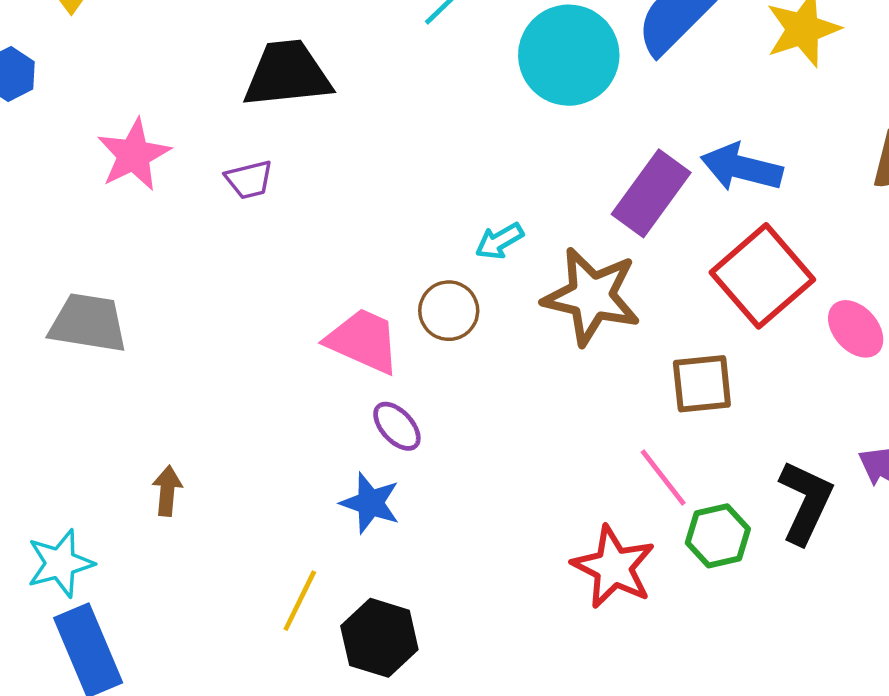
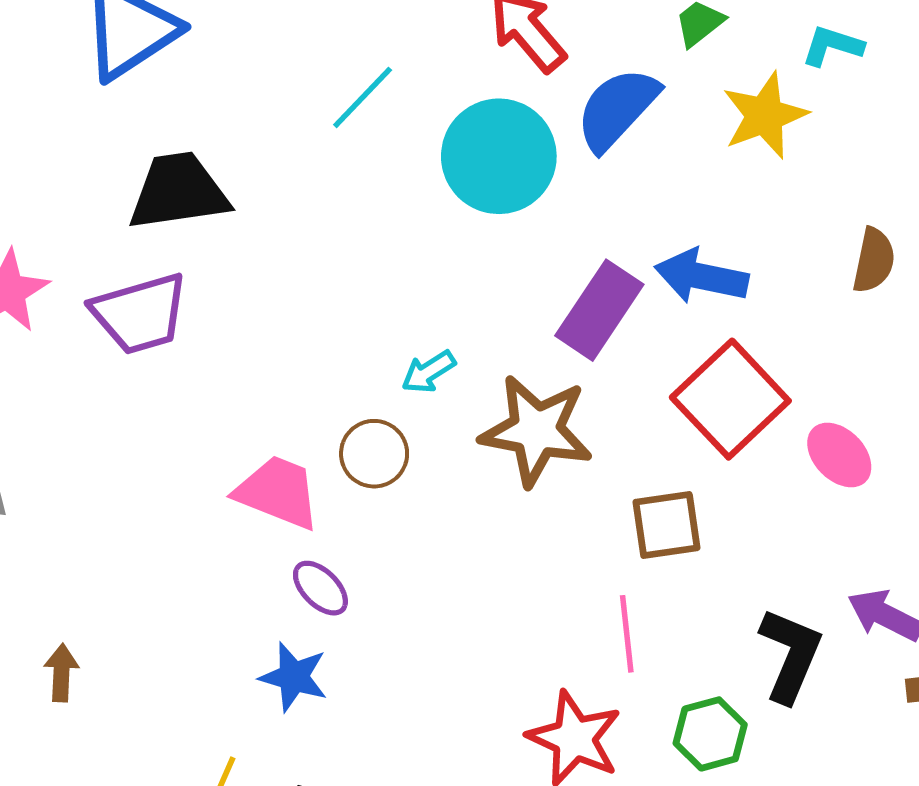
purple trapezoid: (249, 180) -> (140, 314), size x1.8
pink line: (663, 478) -> (627, 634), turned 34
green hexagon: (718, 536) -> (710, 734), moved

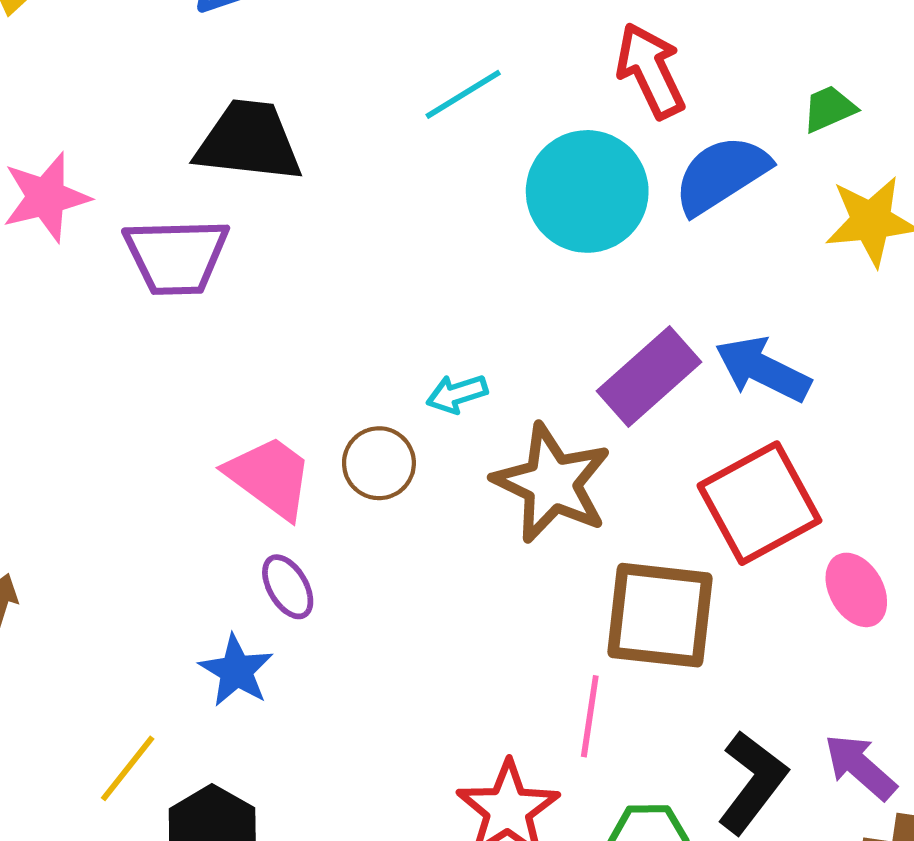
brown square: (666, 525) -> (660, 615), size x1.5

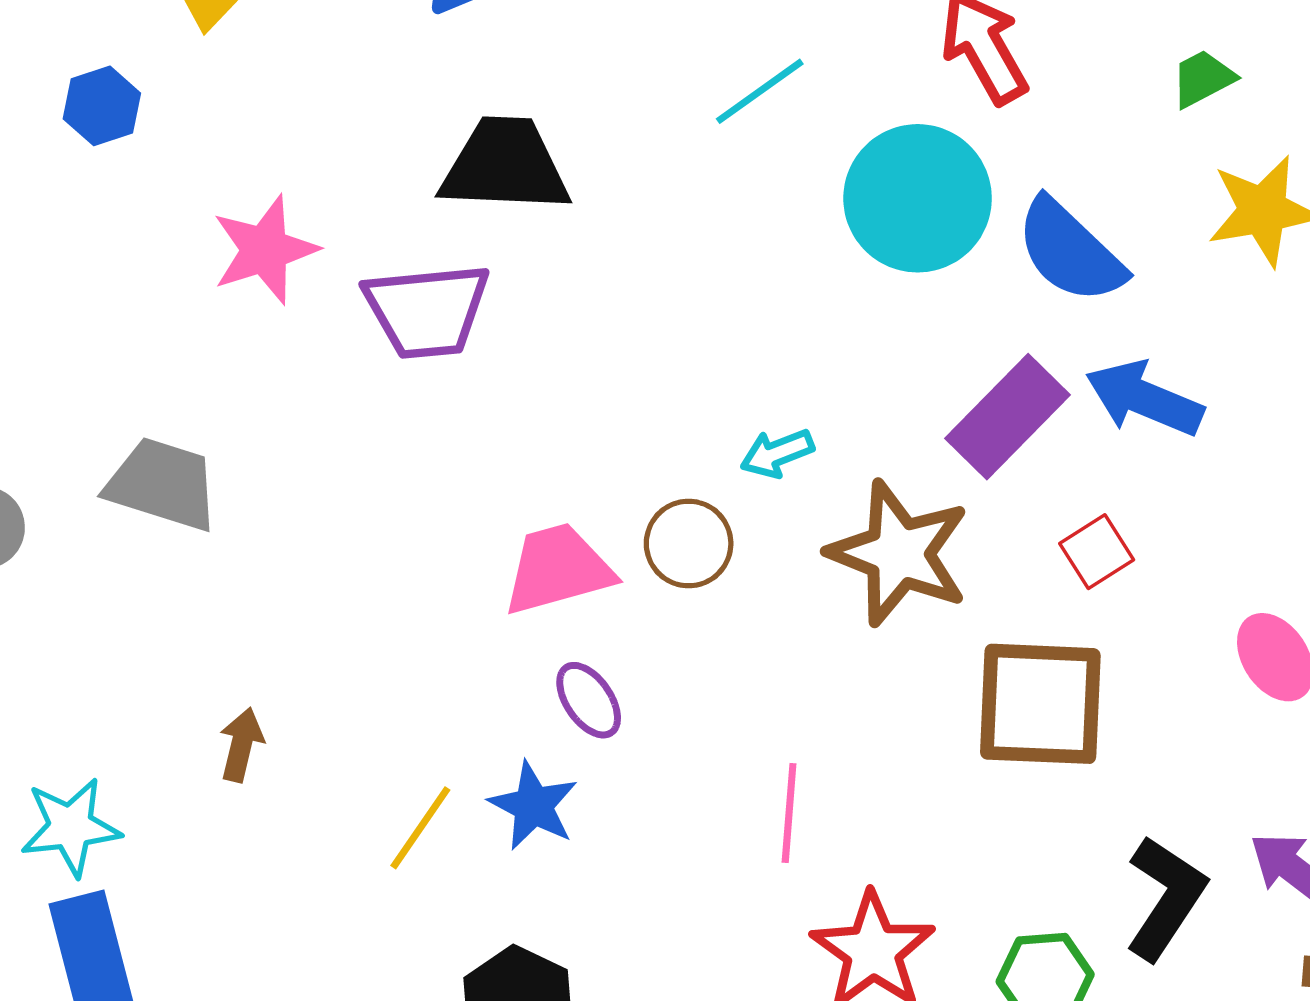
blue semicircle: (721, 175) -> (1070, 251), moved, turned -100
pink trapezoid: (270, 477) -> (558, 569), turned -48
red square: (759, 503) -> (1097, 552), moved, size x0.5
pink line: (590, 716) -> (789, 813), moved
yellow line: (128, 768) -> (420, 828), moved

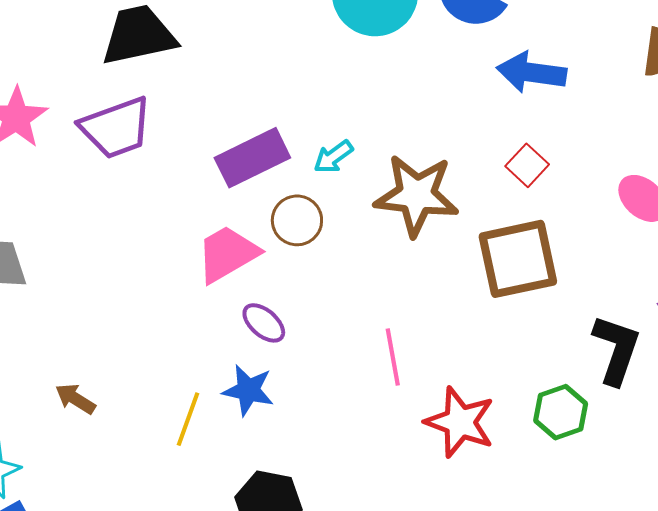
purple rectangle: (1007, 417) -> (252, 158), moved, turned 34
brown arrow: (241, 745) -> (75, 399), turned -57

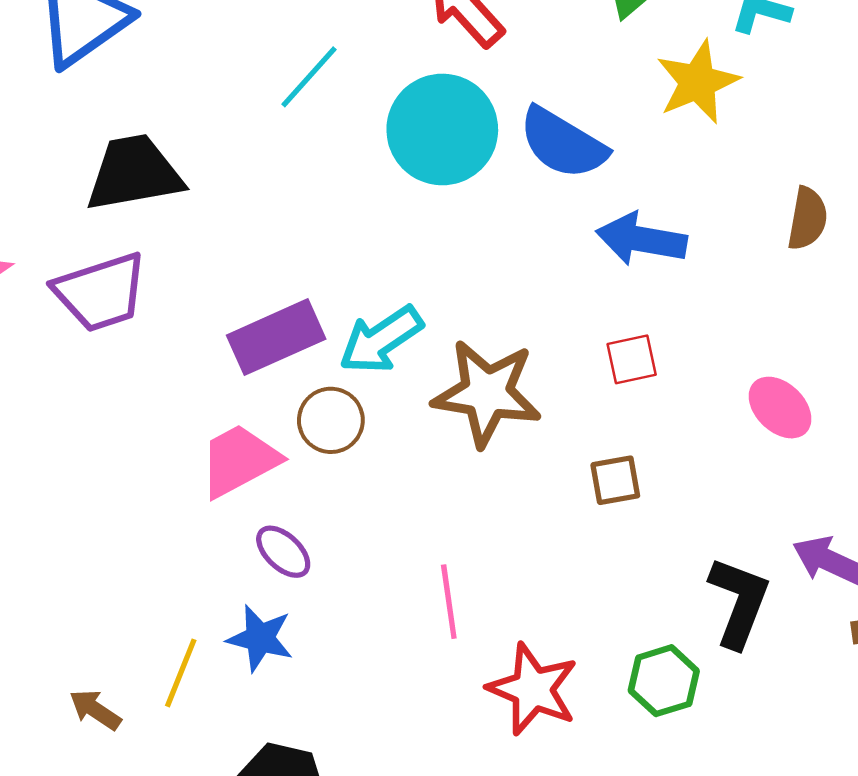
cyan arrow: (333, 157) -> (381, 340), size x1.6
red square: (527, 165) -> (632, 359), turned 33
brown square: (518, 259) -> (615, 480), size x0.5
brown arrow: (75, 399) -> (95, 710), moved

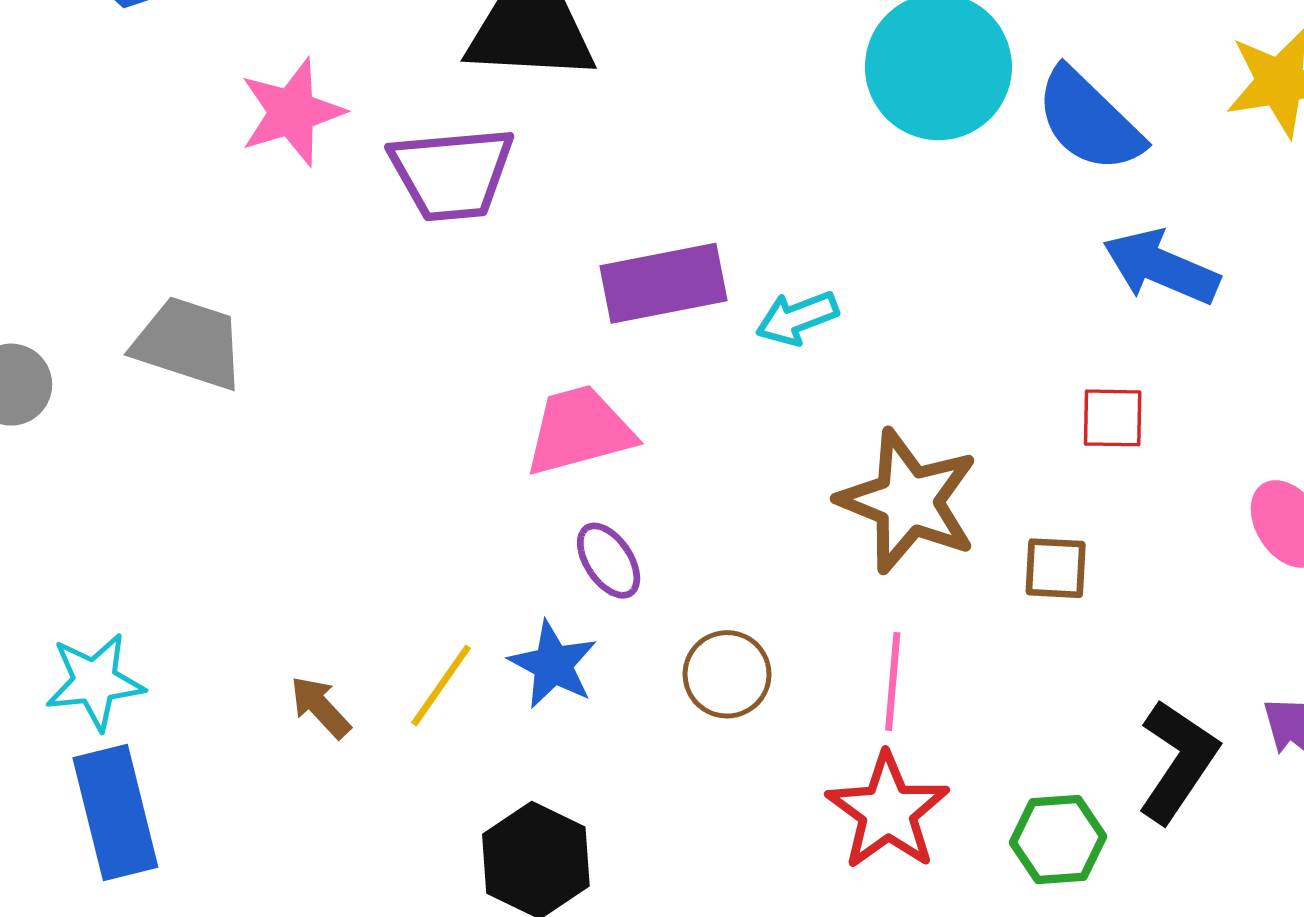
cyan arrow: (381, 340) -> (797, 318), size x0.7
brown star: (487, 393) -> (908, 501), moved
brown circle: (331, 420) -> (727, 674), moved
pink line: (449, 602) -> (893, 681), moved

